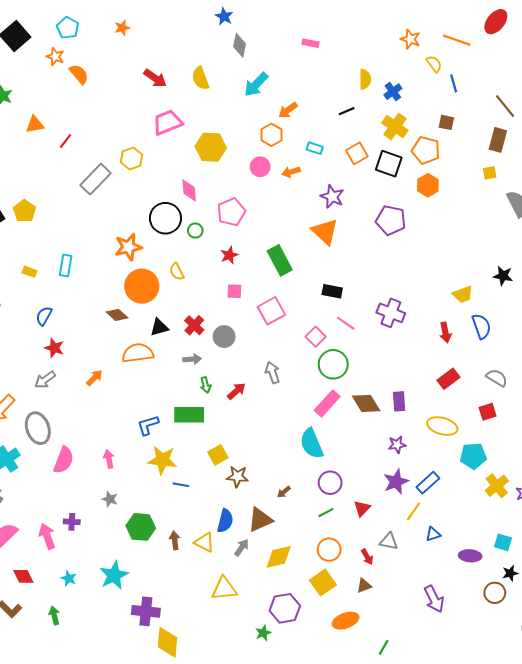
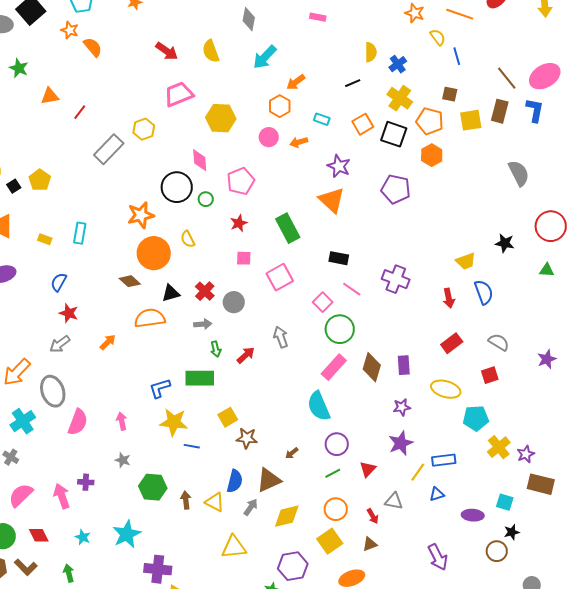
yellow square: (490, 173) -> (471, 120), moved, size x1.6
brown diamond: (366, 403) -> (372, 367), turned 48
blue rectangle: (428, 483) -> (444, 460), moved, turned 35

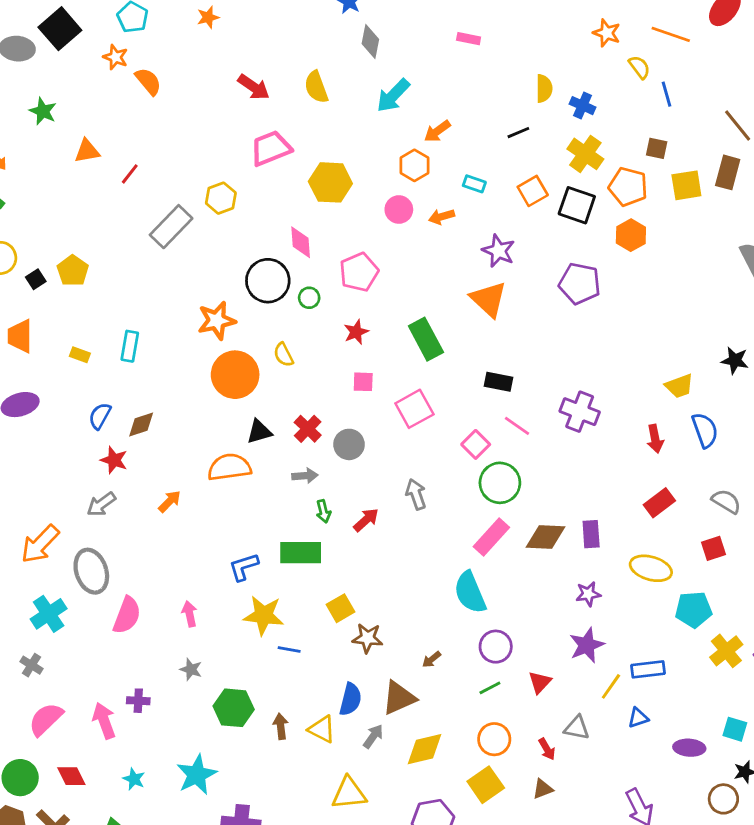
blue cross: (398, 64) -> (582, 106), turned -30
brown diamond: (130, 281) -> (141, 424), moved, turned -60
brown diamond: (372, 367) -> (545, 537), turned 76

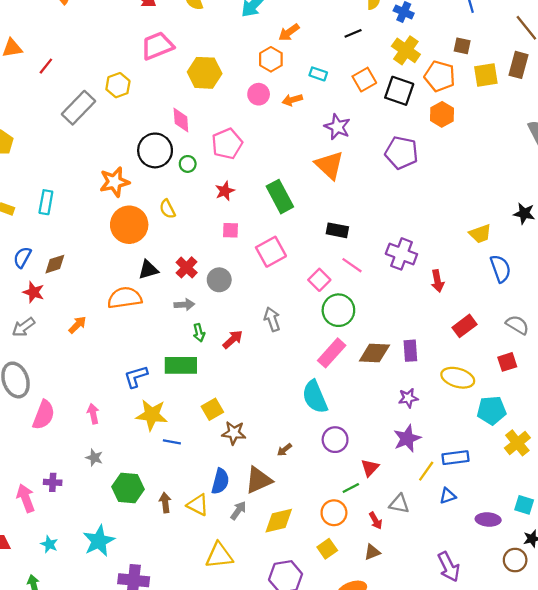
red arrow: (655, 439) -> (437, 281), moved
green line: (490, 688) -> (351, 488), moved
yellow square: (486, 785) -> (327, 549), size x0.7

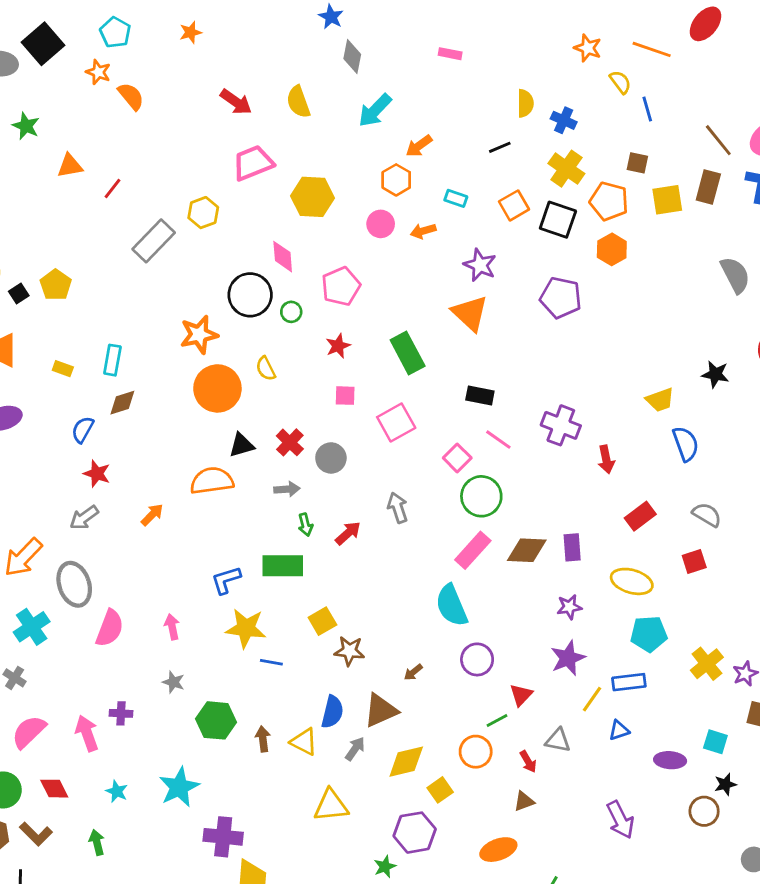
brown diamond: (55, 264) -> (122, 403), moved
cyan pentagon: (491, 410) -> (649, 634), moved
yellow square: (327, 549) -> (440, 790), moved

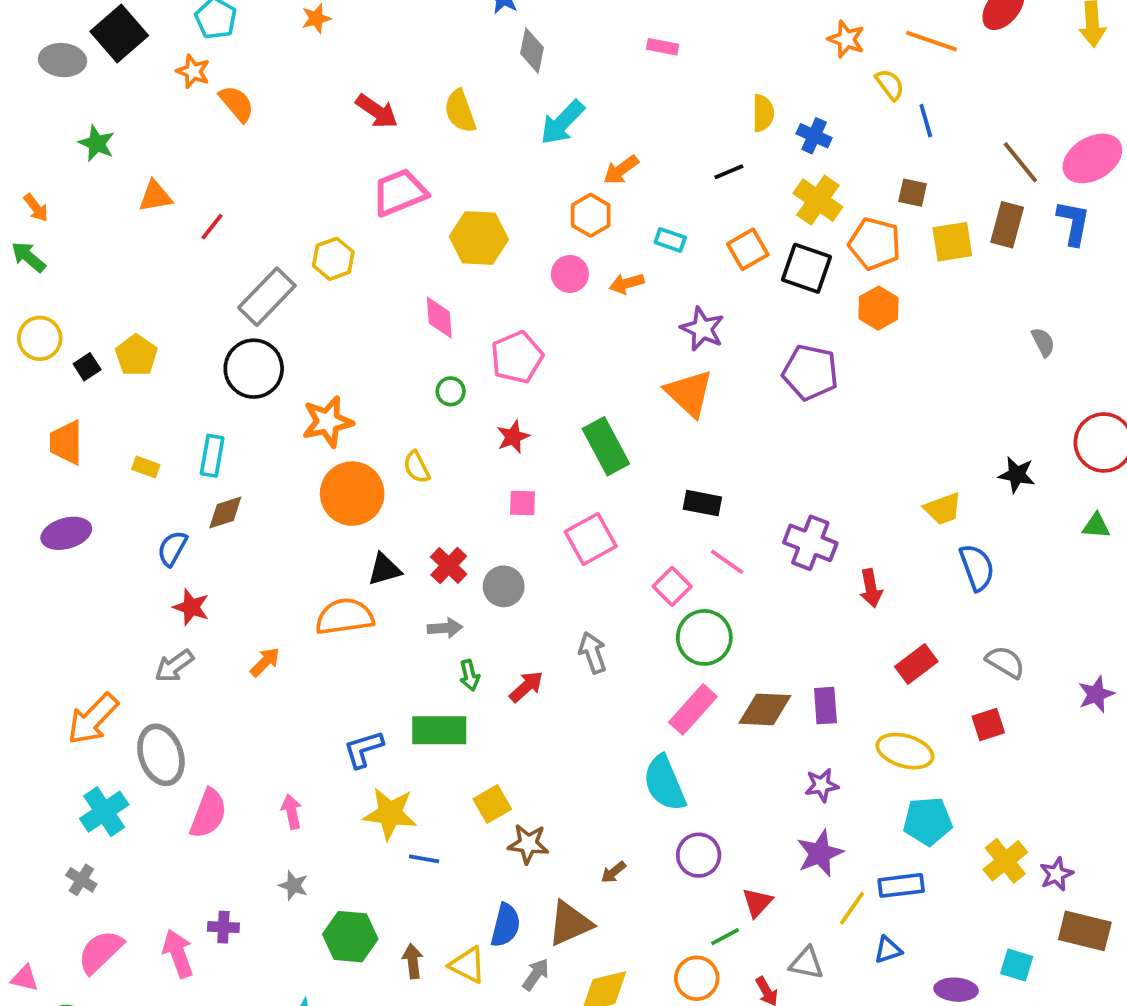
gray semicircle: (735, 275) -> (1043, 342), size x0.6
black circle: (250, 295) -> (254, 369), moved

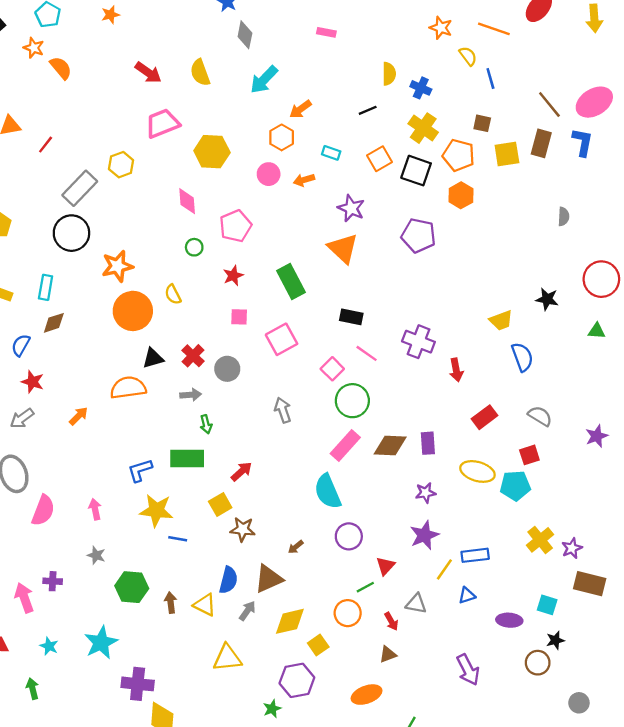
gray semicircle: (1043, 342) -> (564, 217), turned 30
red arrow: (526, 687) -> (241, 471), moved
cyan pentagon: (928, 821) -> (515, 486), moved

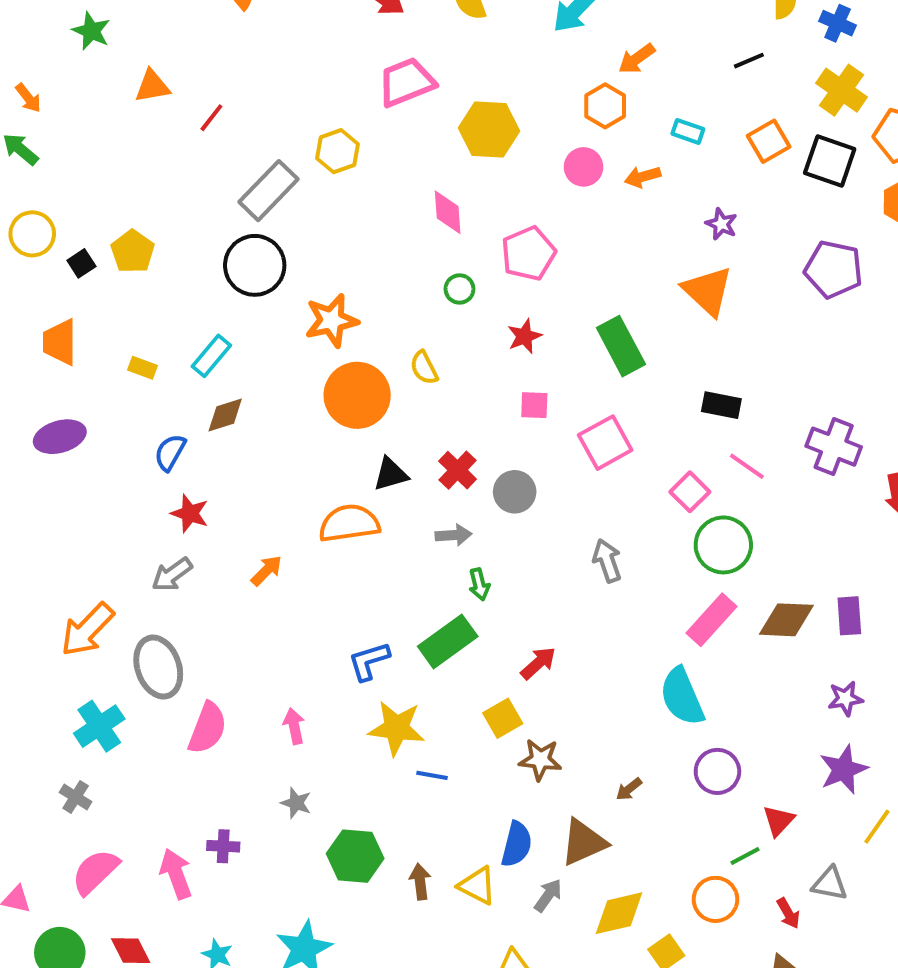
purple star: (351, 208) -> (721, 224), size x0.7
cyan rectangle: (46, 287) -> (211, 356), turned 30
green rectangle: (187, 458) -> (448, 641), turned -36

